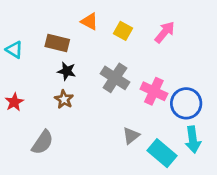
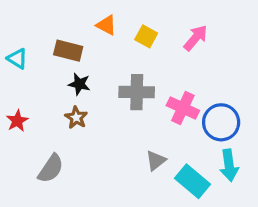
gray cross: (115, 78) -> (137, 92), turned -32

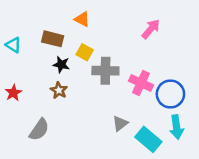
yellow square: (146, 36) -> (85, 52), moved

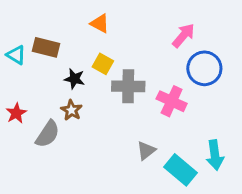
brown rectangle: (53, 39) -> (46, 47), moved
blue circle: (170, 94) -> (204, 68), moved
gray semicircle: (39, 130) -> (48, 134), moved

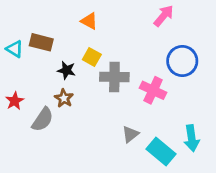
pink arrow: (183, 35) -> (164, 16), moved

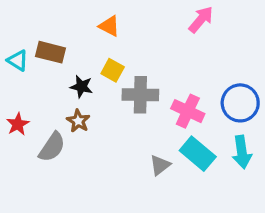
blue circle: (182, 61) -> (240, 103), moved
cyan arrow: (192, 138) -> (242, 152), moved
cyan rectangle: (161, 151) -> (198, 154), moved

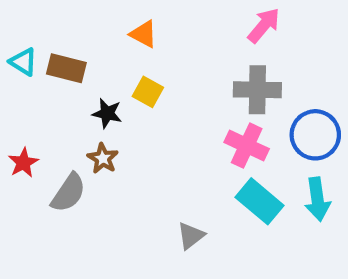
cyan triangle: (18, 60) -> (23, 62), moved
gray cross: (140, 95) -> (257, 90), moved
gray triangle: (160, 165) -> (191, 236), moved

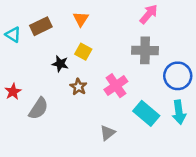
orange triangle: (144, 34) -> (81, 19), turned 35
brown rectangle: (66, 68) -> (41, 26), moved, turned -40
pink cross: (247, 146) -> (116, 86), moved, turned 30
brown star: (103, 158) -> (78, 87), moved

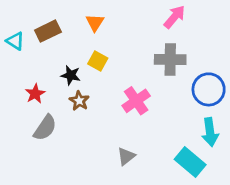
brown star: (78, 87) -> (79, 101), moved
red star: (13, 92) -> (35, 94), moved
cyan rectangle: (146, 113) -> (190, 162), moved

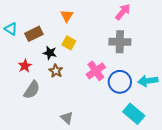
brown rectangle: (48, 31) -> (34, 34), moved
blue circle: (209, 89) -> (120, 82), moved
cyan arrow: (210, 132) -> (148, 81), moved, turned 90
gray triangle: (126, 156) -> (67, 118), moved, turned -40

